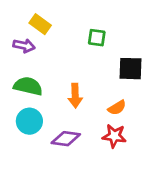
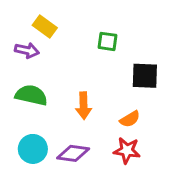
cyan circle: (29, 121) -> (33, 149), moved

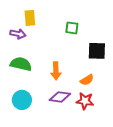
yellow rectangle: (45, 26) -> (30, 18), turned 49
purple diamond: (73, 153) -> (60, 97), moved

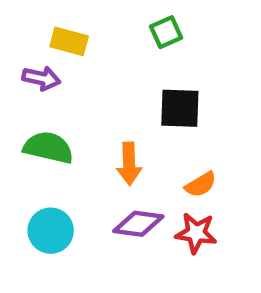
yellow rectangle: (30, 18) -> (69, 41), turned -70
green square: (72, 28) -> (166, 32), moved, turned -32
black square: (97, 51) -> (180, 108), moved

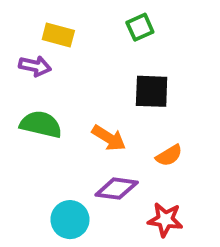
orange arrow: (129, 164) -> (109, 138), turned -56
cyan circle: (51, 231) -> (70, 220), moved
red star: (196, 233) -> (165, 220), moved

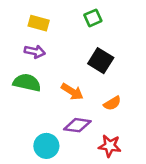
purple arrow: (35, 66) -> (35, 52), moved
black square: (152, 91) -> (101, 61), turned 30

